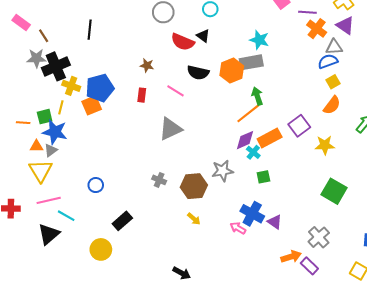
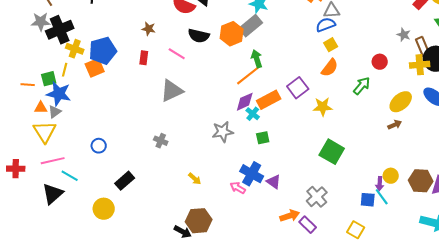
gray rectangle: (251, 62) -> (251, 26), turned -30
brown hexagon: (194, 186) -> (199, 221), moved

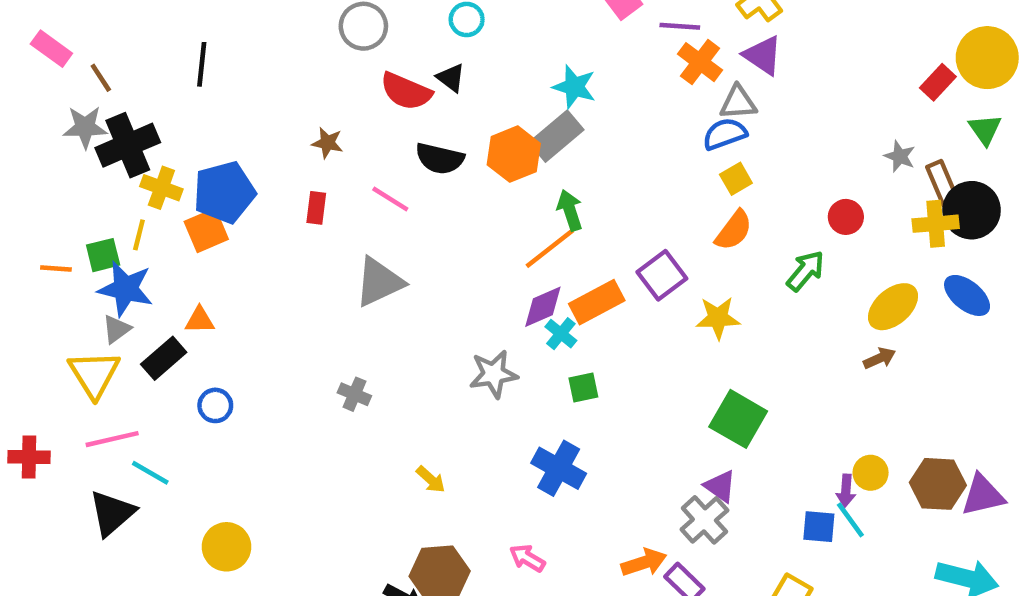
orange triangle: (41, 108) -> (200, 320), moved
black rectangle: (125, 181) -> (164, 358), moved
purple triangle: (274, 182) -> (720, 486), moved
pink arrow: (238, 188) -> (527, 558), moved

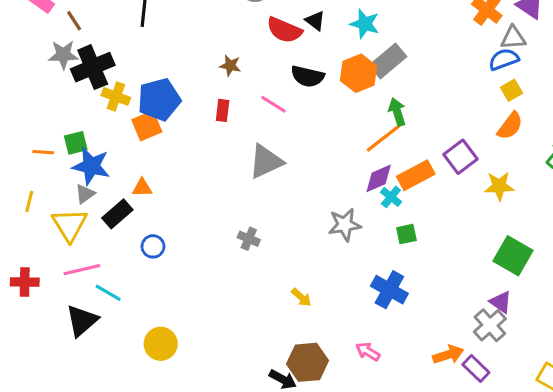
cyan star: (574, 87) -> (365, 24), moved
yellow line: (139, 235) -> (29, 202), moved

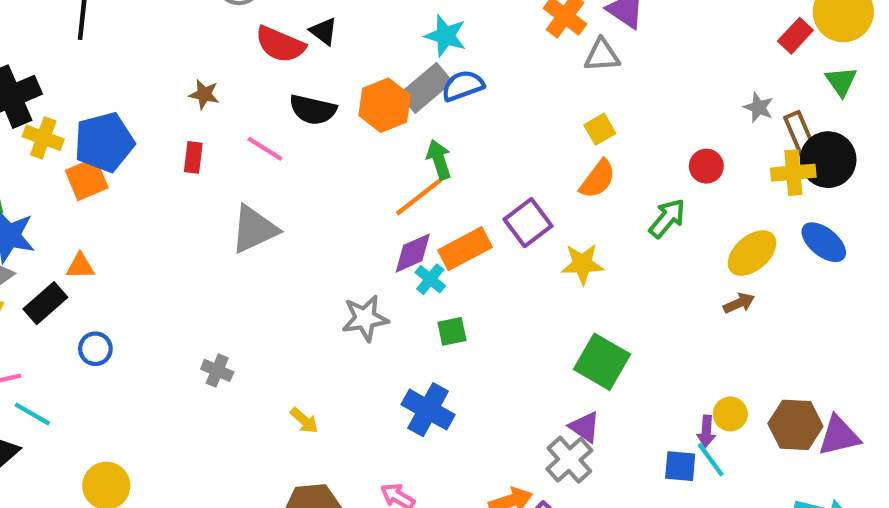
cyan star: (365, 24) -> (445, 36), moved
blue semicircle: (504, 59) -> (463, 86), moved
gray cross: (249, 239) -> (217, 370), moved

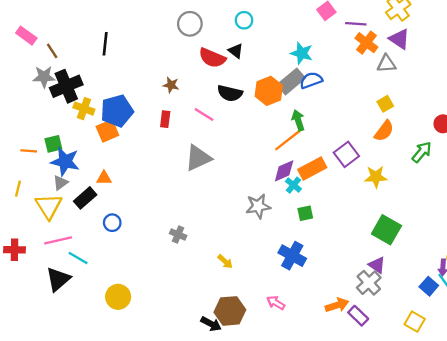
blue square: (680, 466) -> (429, 286), turned 36

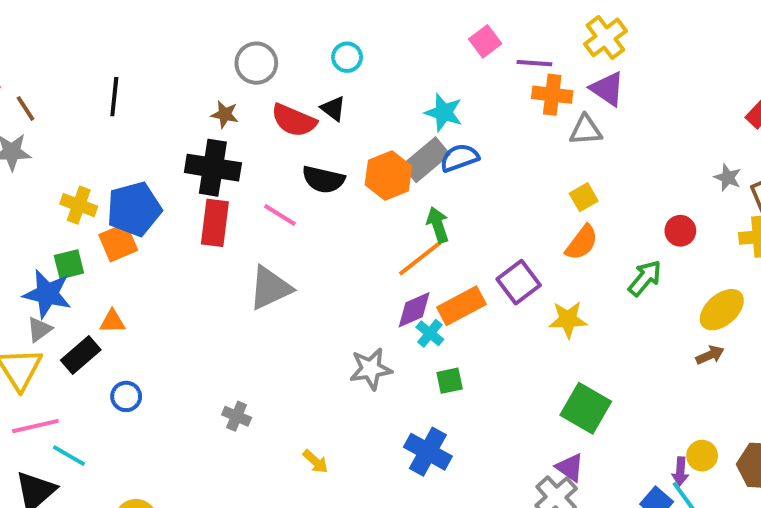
orange cross: (366, 43) -> (552, 95), turned -30
brown star: (171, 85) -> (225, 114), moved
black cross: (66, 86) -> (213, 168), moved, turned 32
red rectangle: (165, 119) -> (215, 223), size x1.6
green square: (53, 144) -> (69, 264), moved

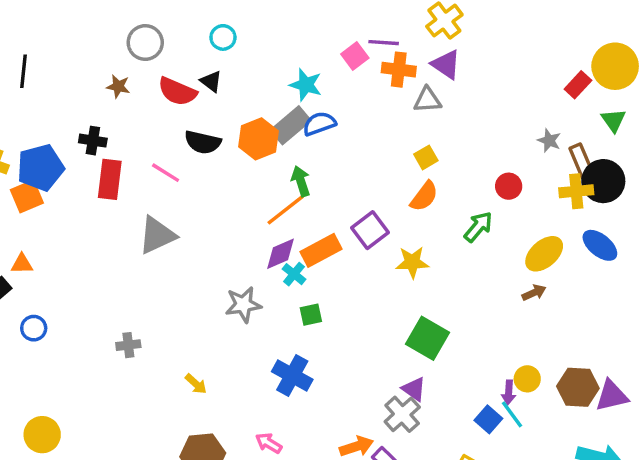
pink square: (485, 41) -> (355, 56), moved
black cross: (213, 168) -> (93, 141), moved, size x0.6
gray cross: (237, 416) -> (128, 345), turned -30

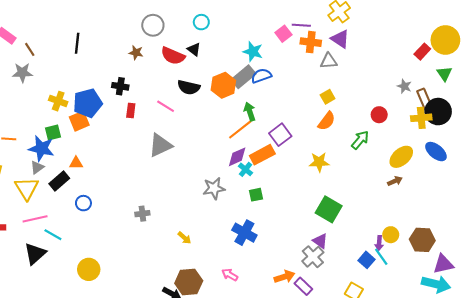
red rectangle: (110, 179) -> (131, 110), size x0.6
purple square: (370, 230) -> (280, 135), moved
purple triangle: (612, 396) -> (443, 264), moved

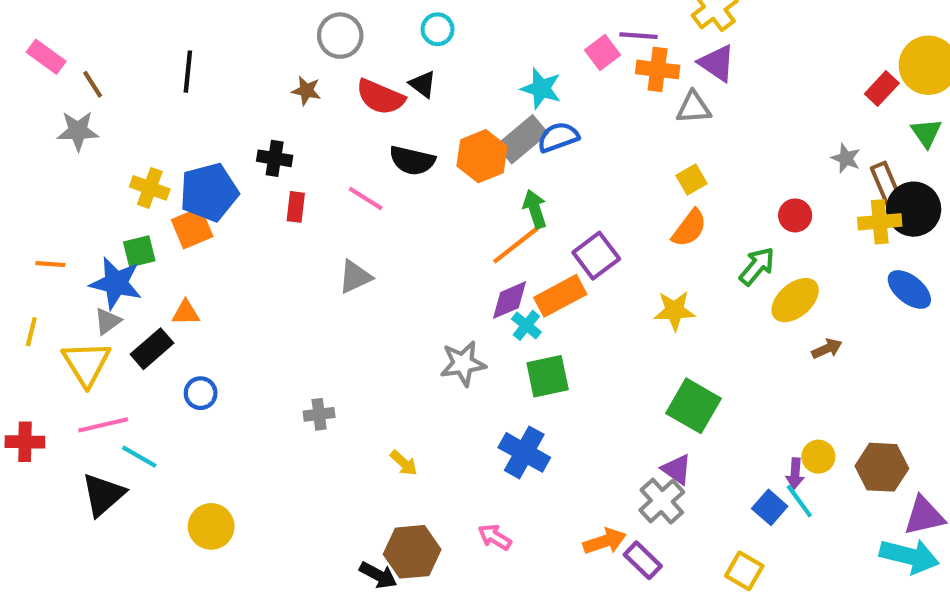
gray triangle: (160, 145) -> (355, 277), size x0.7
yellow ellipse: (401, 157) -> (795, 300), moved
green square: (256, 195) -> (548, 376), size x1.5

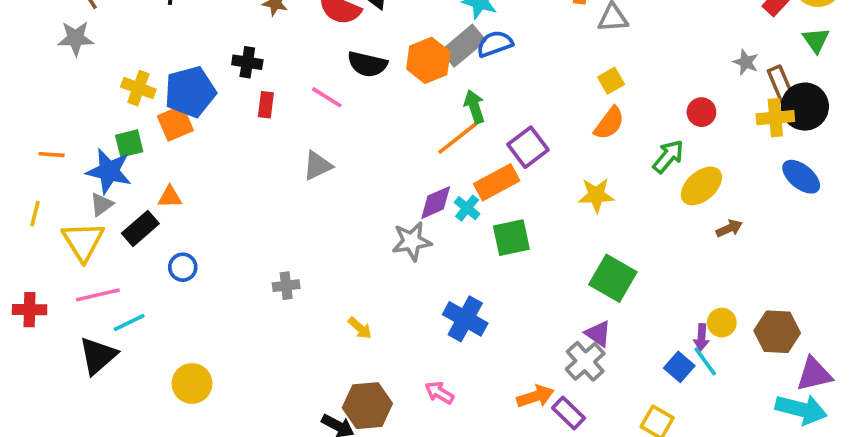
purple diamond: (509, 300) -> (436, 203), moved
green square: (548, 376) -> (511, 238), moved
cyan line: (139, 457) -> (129, 323), turned -56

